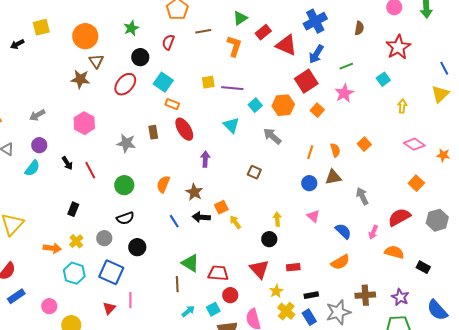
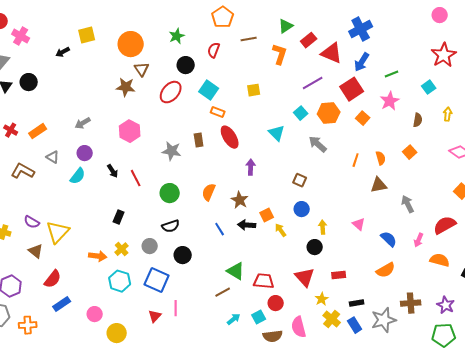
brown semicircle: (359, 28) -> (418, 120), moved
purple line: (232, 88) -> (313, 83), moved, turned -35
blue circle: (309, 183) -> (302, 209), moved
brown line: (177, 284) -> (223, 292), turned 63

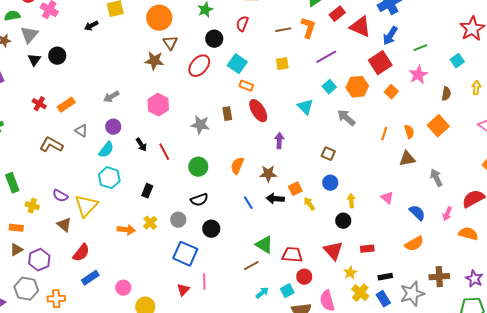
brown line: (249, 39) -> (283, 30), moved
purple line: (313, 83) -> (326, 57), moved
orange square: (410, 152) -> (438, 126), size x1.5
brown star: (240, 200) -> (268, 174), turned -30
cyan hexagon: (120, 281) -> (109, 178), moved

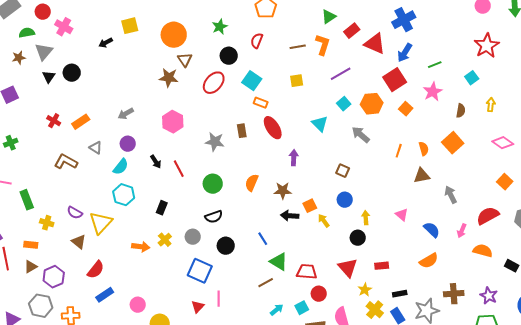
blue line: (248, 203) -> (263, 239), moved

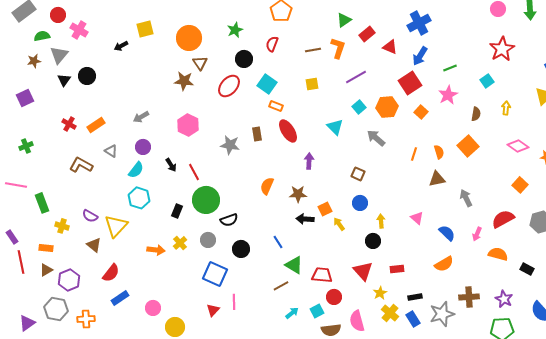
red triangle: (375, 44) -> (390, 47), size x0.7
green circle: (213, 184) -> (206, 200), moved, size x1.4

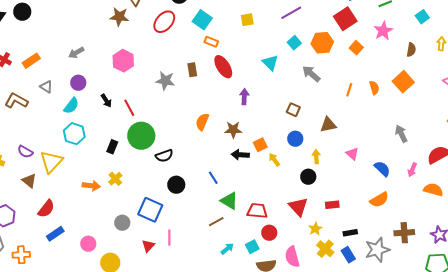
brown triangle: (437, 179) -> (328, 125), moved
gray circle: (208, 240) -> (122, 223), moved

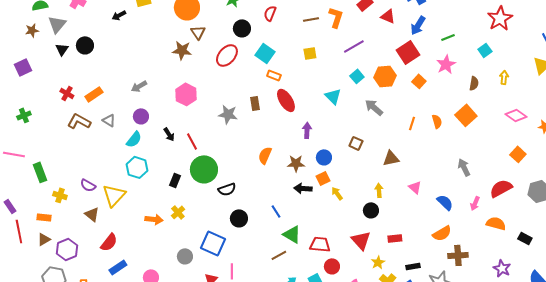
brown L-shape: (16, 101) -> (79, 121), moved
blue circle: (295, 139) -> (324, 157), moved
brown cross: (404, 233) -> (458, 255), moved

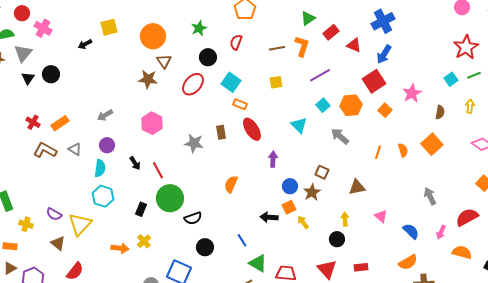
green line: (448, 37) -> (474, 75), moved
cyan semicircle: (134, 139) -> (100, 168), turned -30
brown star: (296, 163) -> (312, 192), moved, turned -30

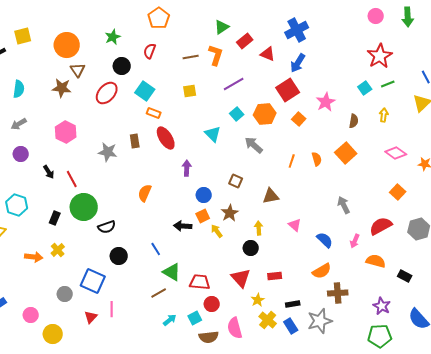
cyan semicircle: (100, 168) -> (19, 89), moved
brown star: (312, 192) -> (230, 213), moved

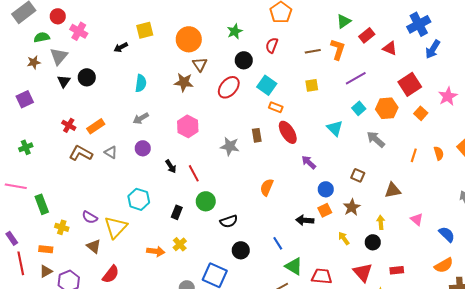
blue arrow: (298, 63) -> (433, 49), moved
purple arrow: (187, 168) -> (309, 162), turned -49
green circle: (84, 207) -> (206, 201), size x0.7
yellow arrow: (217, 231) -> (344, 238), moved

